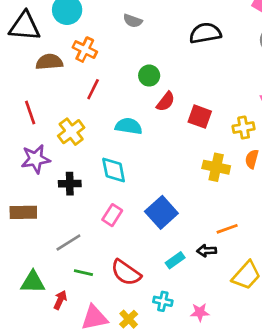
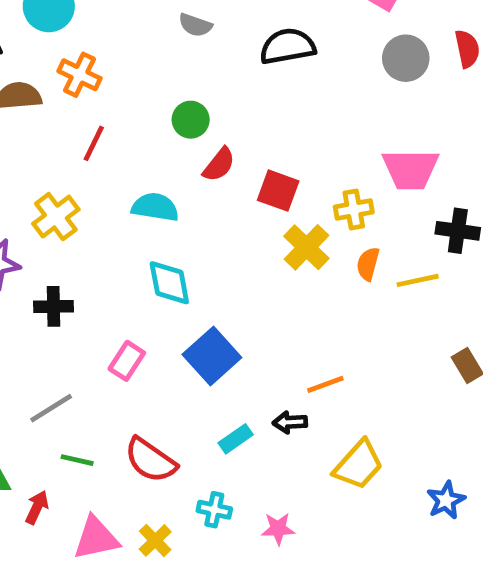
gray semicircle: (133, 21) -> (195, 25), moved
yellow cross: (216, 167) -> (306, 247), moved, turned 32
cyan diamond: (114, 170) -> (169, 283), moved

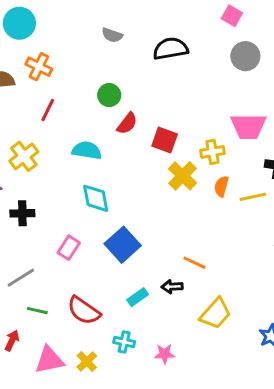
orange line: (325, 384) -> (195, 263), turned 45

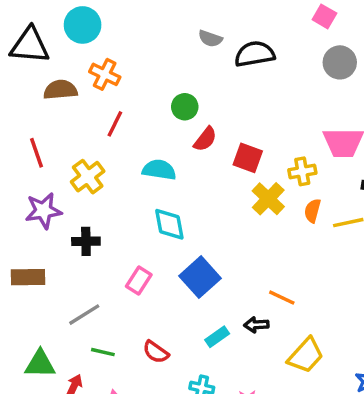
gray semicircle: (112, 35) -> (210, 39), moved
red semicircle: (84, 311) -> (156, 352), size x0.7

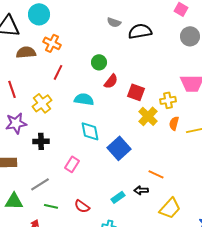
blue square: (200, 277) -> (119, 148), moved
green triangle: (40, 364) -> (14, 201), moved

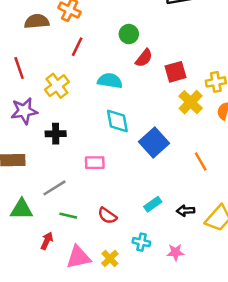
red square: (136, 92) -> (175, 72), turned -36
pink rectangle: (72, 164) -> (95, 163), turned 56
orange line: (156, 174) -> (201, 161), moved, turned 35
black arrow: (141, 190) -> (186, 211), moved

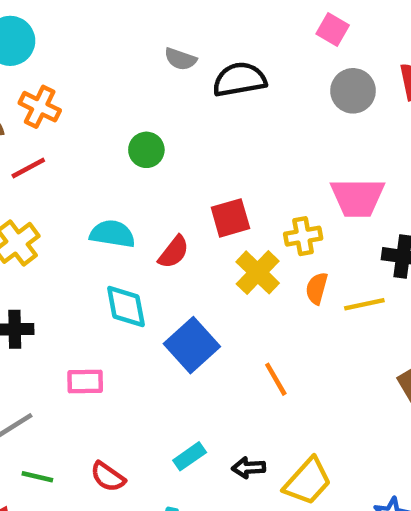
red line: (77, 47) -> (28, 168), moved, turned 36
red semicircle: (144, 58) -> (174, 252), moved

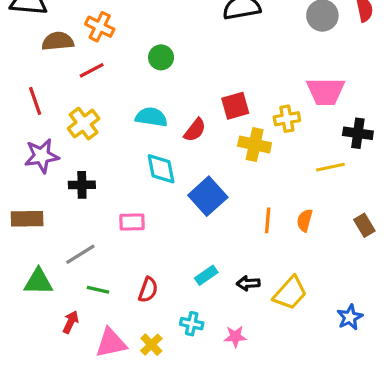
green circle: (146, 150) -> (161, 57), moved
yellow cross: (258, 272) -> (255, 145), turned -32
orange semicircle: (317, 288) -> (305, 220), moved
orange line: (276, 379) -> (268, 220), turned 35
red semicircle: (108, 477) -> (148, 290), turned -105

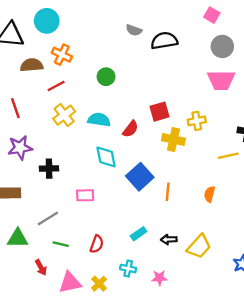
pink trapezoid: (326, 91) -> (221, 80), moved
yellow cross: (84, 124) -> (64, 115), moved
orange line: (268, 220) -> (168, 192), moved
red arrow: (71, 322) -> (41, 267), turned 126

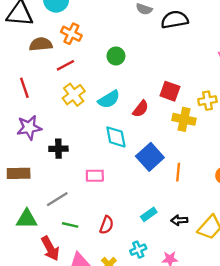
red square: (160, 112) -> (170, 91), turned 36
cyan semicircle: (99, 120) -> (109, 99), turned 140
red arrow: (41, 267) -> (50, 248), size x1.5
cyan cross: (128, 269) -> (138, 250), turned -35

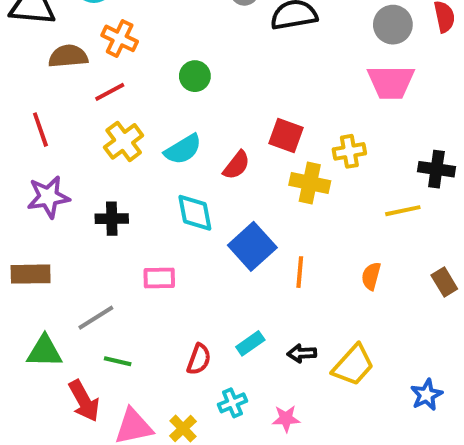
black cross: (58, 149) -> (112, 219), moved
red semicircle: (107, 225) -> (199, 359), moved

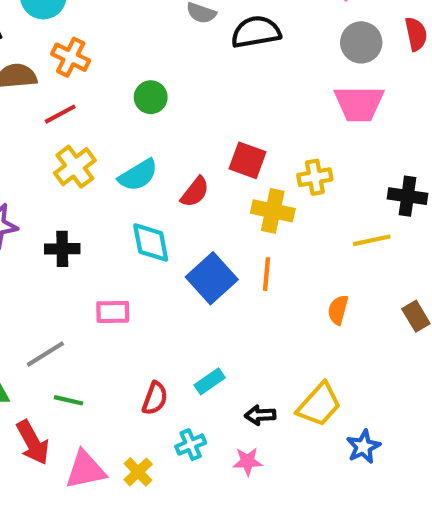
orange line: (300, 272) -> (266, 274), moved
black arrow: (302, 353) -> (260, 415), moved
blue star: (427, 395) -> (363, 447), moved

